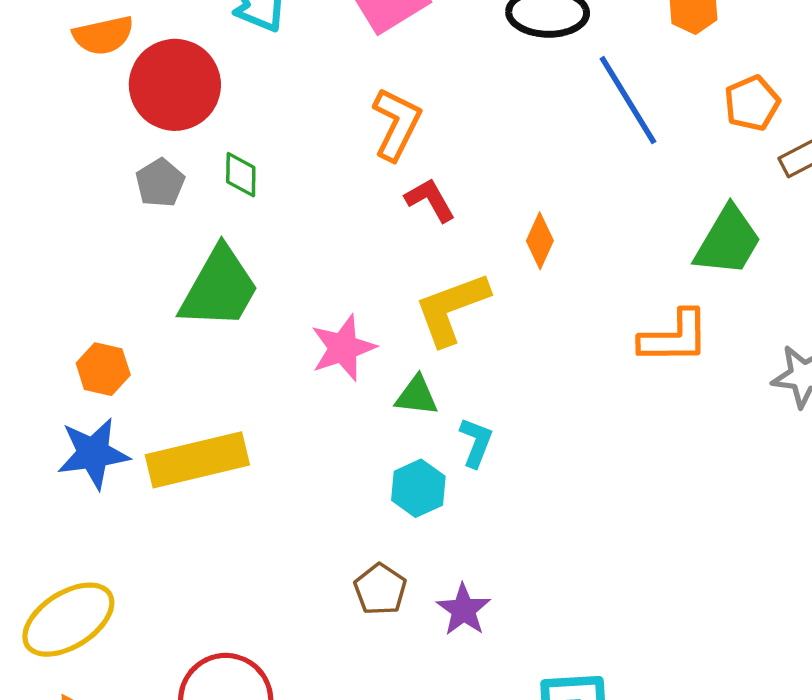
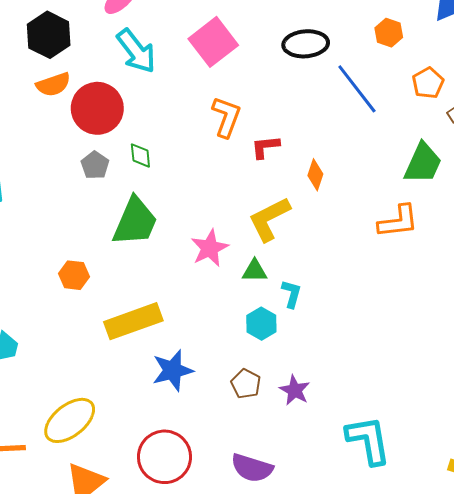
red L-shape: (430, 200) -> (265, 147), moved, turned -60
blue star: (93, 453) -> (173, 370), moved

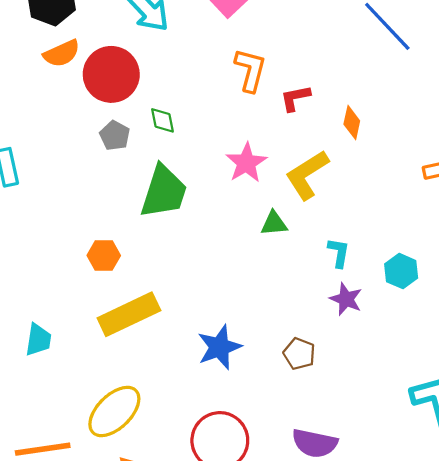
pink star: (210, 248) -> (246, 163), moved
green triangle: (255, 271) -> (274, 224), moved
yellow rectangle: (133, 321) -> (129, 314), moved
cyan hexagon: (261, 324) -> (401, 271), moved
purple star: (295, 390) -> (346, 299), moved

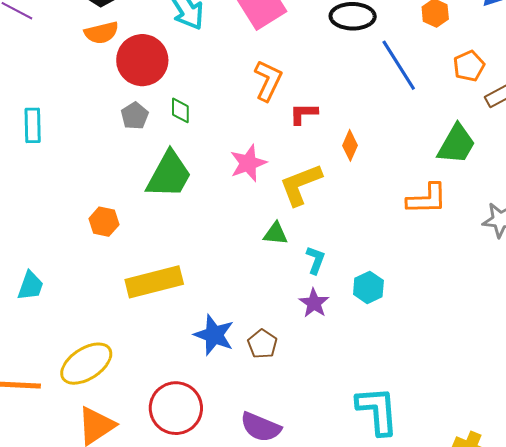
green triangle: (274, 224) -> (276, 234), moved
yellow rectangle: (129, 314) -> (154, 282), moved
blue star: (219, 347) -> (214, 335), moved, turned 30

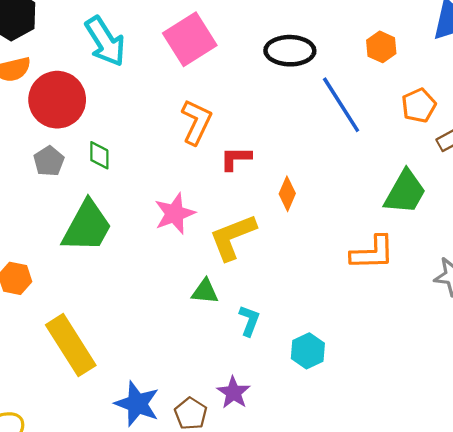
yellow rectangle: (154, 282) -> (71, 345), turned 72
purple star: (314, 303) -> (233, 393), moved

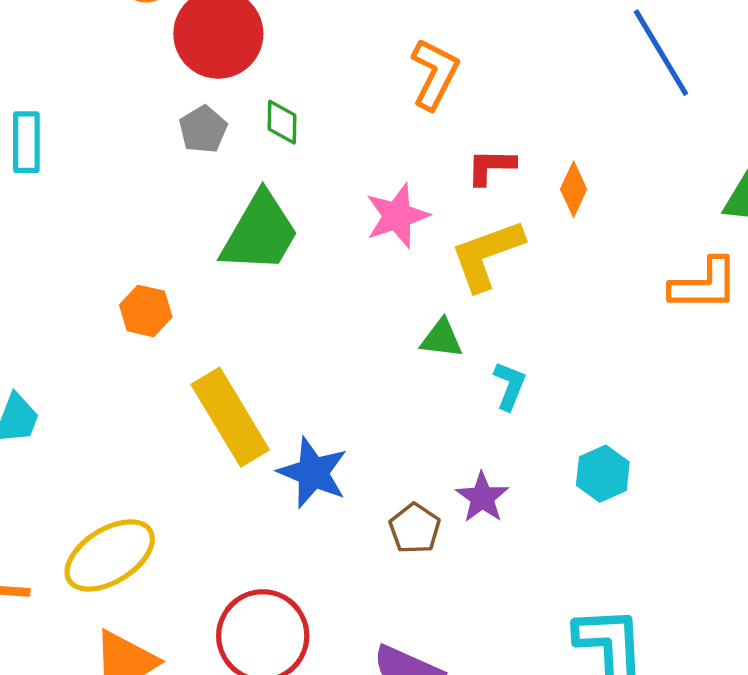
red L-shape: (236, 158) -> (491, 167), moved
cyan hexagon: (308, 351) -> (603, 474), moved
blue star: (137, 404) -> (313, 473), moved

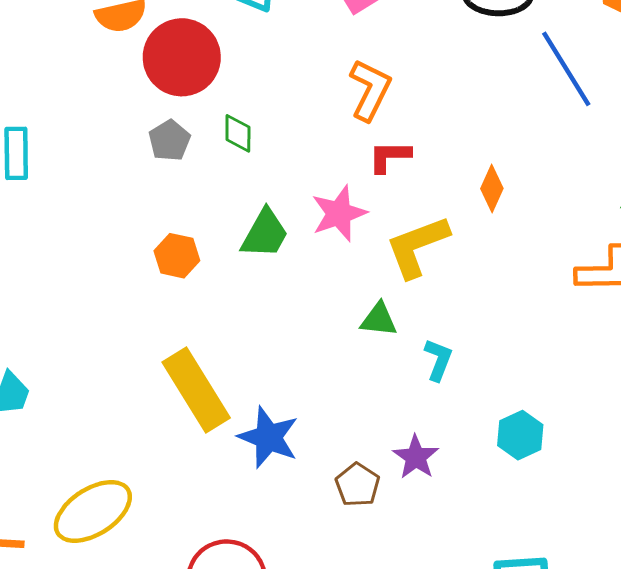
red L-shape: (491, 167) -> (389, 156), moved
green trapezoid: (260, 233) -> (265, 234), moved, size x0.7
orange hexagon: (146, 311) -> (177, 256), moved

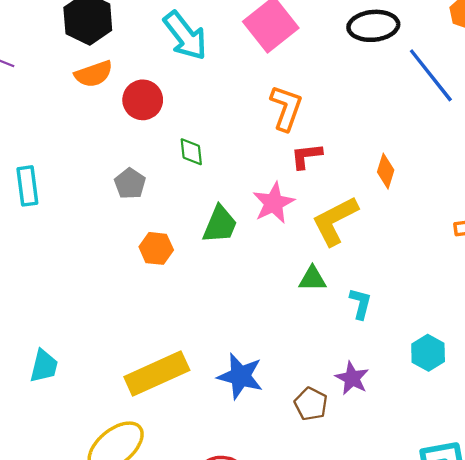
red circle: (182, 57) -> (143, 100), size x0.7
gray pentagon: (170, 141) -> (130, 184), moved
yellow rectangle: (196, 390) -> (157, 374), moved, turned -76

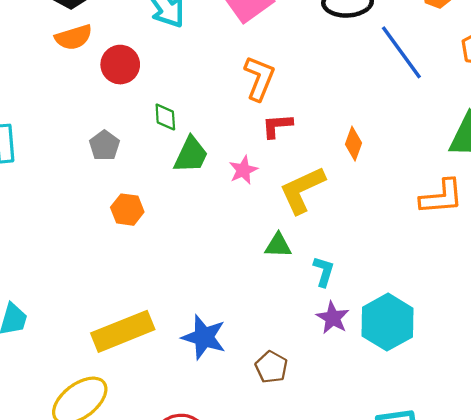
pink star: (274, 203) -> (243, 170), size x0.7
green trapezoid: (220, 224) -> (191, 155), moved
cyan hexagon: (428, 353) -> (387, 322), size x1.6
purple star: (352, 378) -> (333, 318), moved

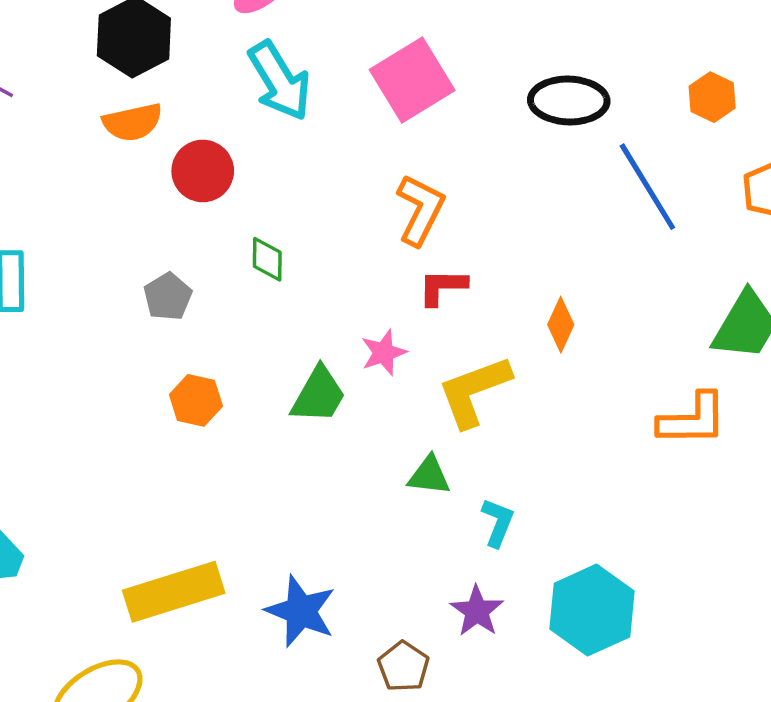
green trapezoid: (191, 155) -> (318, 395), moved
purple star: (333, 318) -> (477, 611), moved

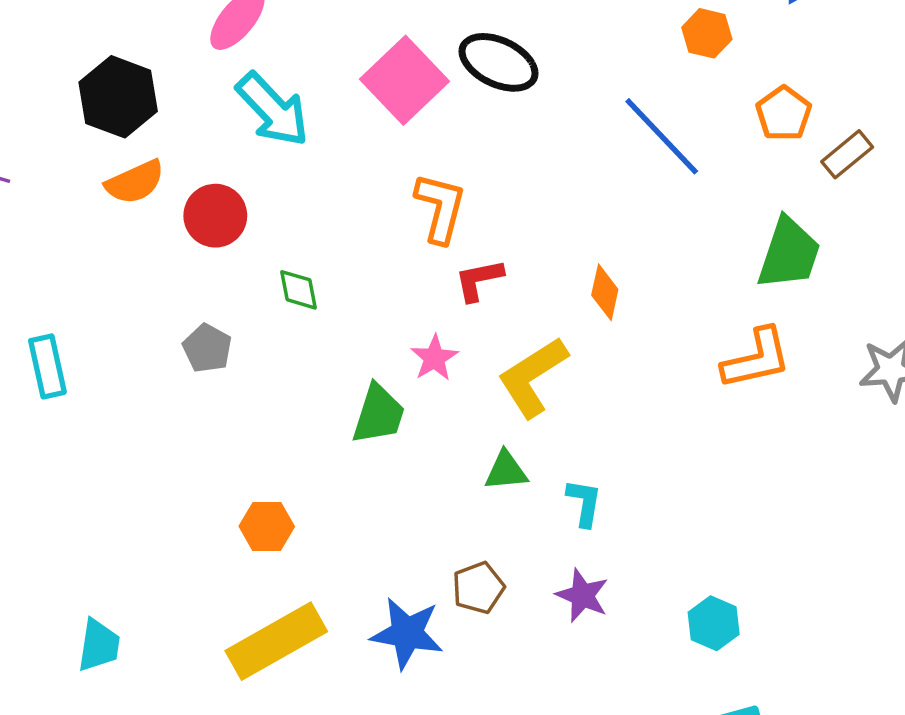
black ellipse: (569, 101) -> (499, 62), moved, turned 36
orange hexagon: (196, 400) -> (267, 526), moved
cyan hexagon: (592, 610) -> (714, 623), moved, size x0.6
brown pentagon: (403, 667) -> (478, 588), moved, turned 30

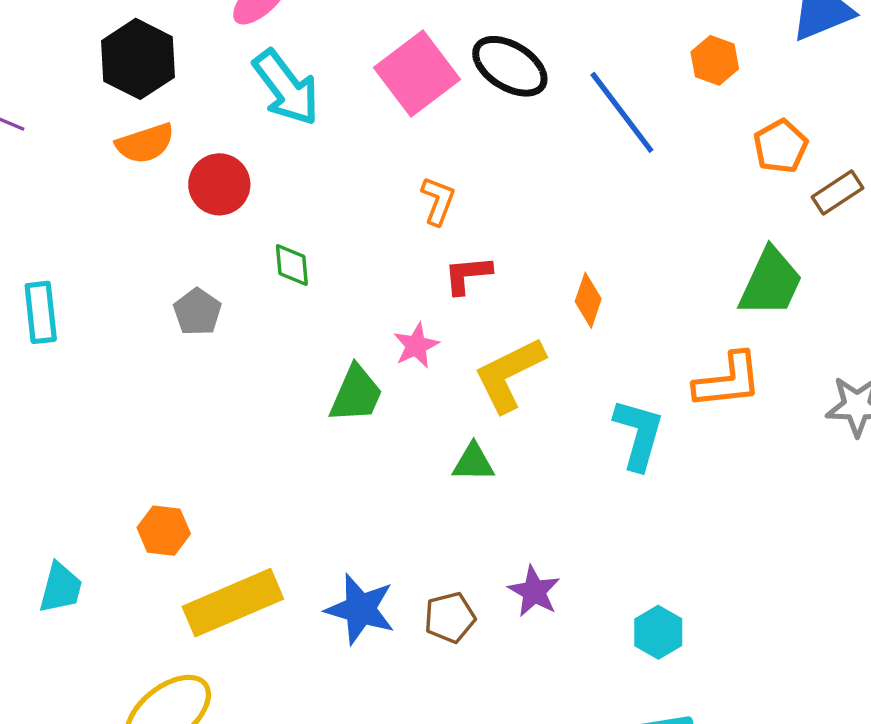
blue line: (662, 136) -> (622, 112), moved
orange L-shape: (440, 208) -> (438, 201), size x0.7
cyan L-shape: (584, 503) -> (639, 434), moved, size x1.5
orange hexagon: (267, 526) -> (164, 531), moved
brown pentagon: (478, 588) -> (450, 617), moved

